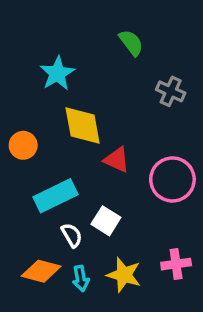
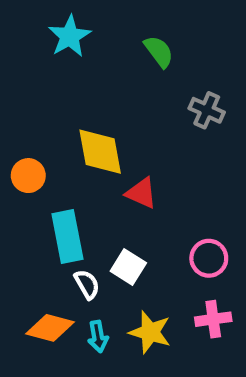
cyan star: (57, 73) -> (70, 36), moved
pink circle: (172, 179) -> (209, 258), moved, size x0.7
cyan rectangle: (56, 196) -> (67, 236), turned -75

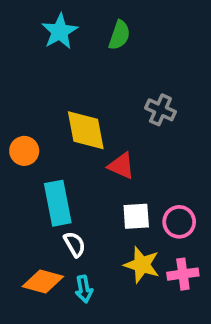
green semicircle: (159, 52) -> (119, 35), moved, turned 56
gray cross: (207, 110) -> (160, 110), moved
white square: (128, 267) -> (136, 216), moved, turned -36
yellow star: (150, 332) -> (142, 265), moved

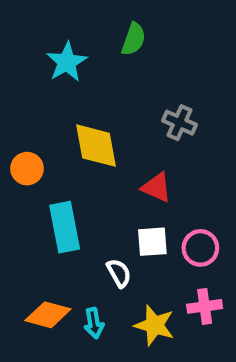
cyan star: (60, 31) -> (67, 62), moved
red triangle: (121, 166) -> (157, 187), moved
white semicircle: (75, 244) -> (119, 273), moved
yellow star: (142, 265) -> (154, 325), moved

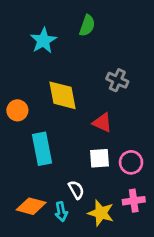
white semicircle: (119, 273) -> (76, 190), moved

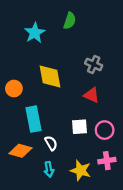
red triangle: (102, 123) -> (91, 95), moved
white semicircle: (76, 190) -> (51, 143), moved
orange diamond: (31, 206) -> (20, 151), moved

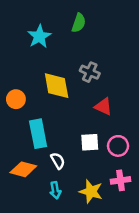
gray cross: (94, 64) -> (90, 72), moved

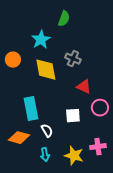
cyan star: (39, 36) -> (41, 40), moved
orange circle: (16, 99) -> (13, 60), moved
pink circle: (118, 146) -> (100, 108), moved

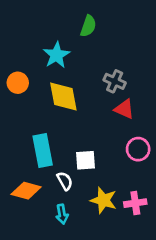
gray cross: (73, 59) -> (115, 81), moved
red triangle: (84, 87) -> (124, 109), moved
white square: (73, 116) -> (86, 160), moved
yellow star: (74, 156) -> (104, 200), moved

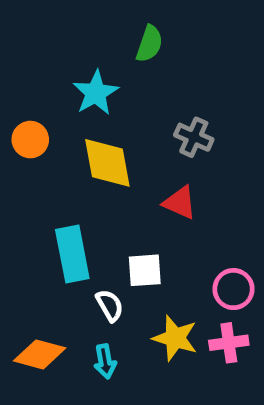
red triangle: (124, 109) -> (180, 203), moved
pink circle: (138, 149) -> (233, 289), moved
orange diamond: (26, 191) -> (40, 354), moved

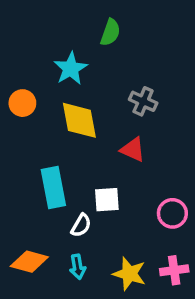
white semicircle: (110, 305) -> (81, 225), turned 60
yellow star: (175, 338) -> (129, 274), moved
pink cross: (229, 343) -> (174, 270), moved

